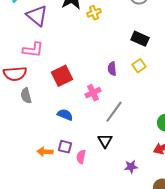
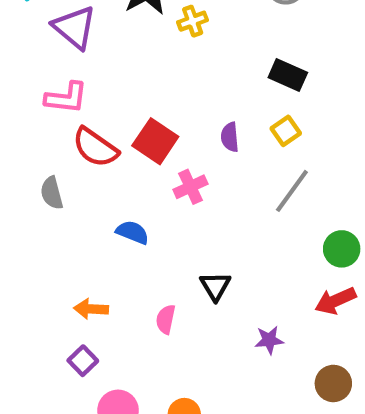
red semicircle: (15, 74) -> (95, 147), moved, turned 40
red square: (62, 76) -> (155, 141), moved, turned -30
gray line: (114, 112) -> (292, 191), moved
purple square: (65, 147) -> (83, 361), moved, turned 32

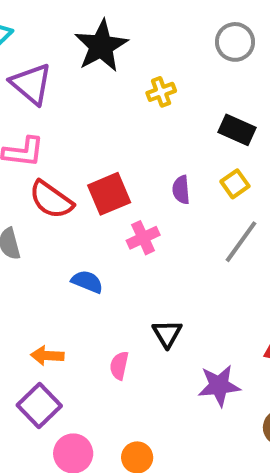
yellow cross: (193, 21) -> (161, 92), moved
red square: (155, 141) -> (109, 194), turned 33
purple star: (269, 340) -> (219, 386), size x1.5
purple square: (83, 361) -> (39, 406), size x1.5

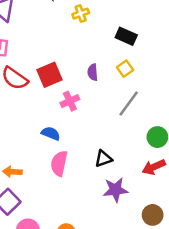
blue semicircle: (87, 282) -> (51, 133), moved
black triangle: (167, 334) -> (103, 159), moved, turned 42
pink semicircle: (119, 366) -> (59, 163), moved, size x1.5

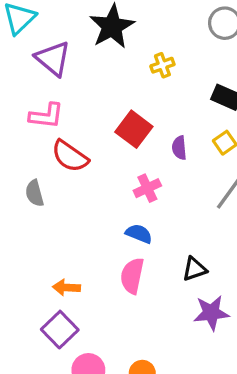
red square: (49, 75) -> (134, 129), moved, turned -30
blue semicircle: (51, 133) -> (139, 234), moved

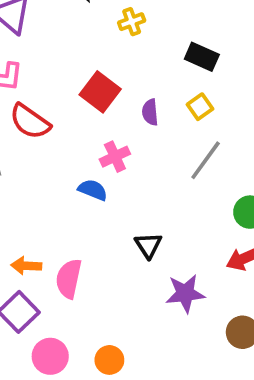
blue semicircle: (139, 234) -> (93, 190), moved
black triangle: (194, 269) -> (148, 245), moved, turned -44
pink semicircle: (132, 276) -> (69, 279), moved

